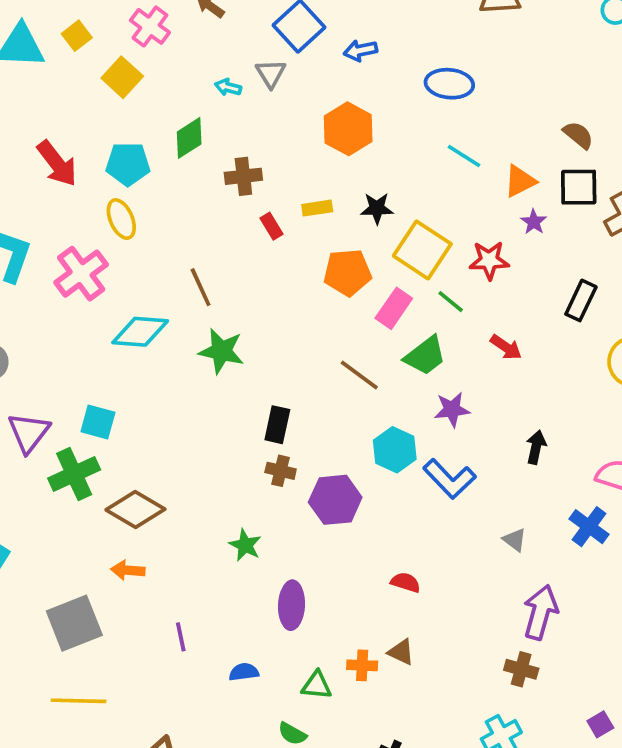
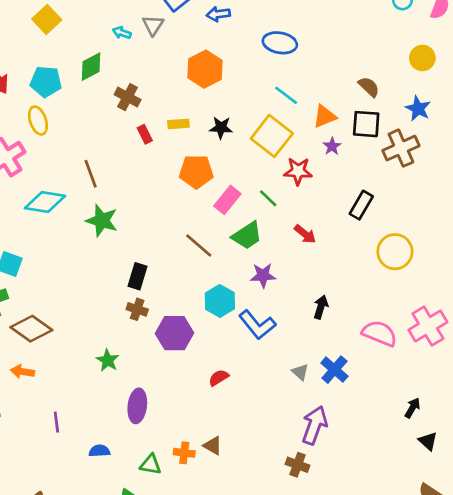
brown cross: (243, 176) -> (128, 97), turned 30
yellow square: (422, 250) -> (272, 136), moved
blue cross: (589, 527) -> (334, 370), moved
red semicircle: (405, 582) -> (219, 378), moved, turned -54

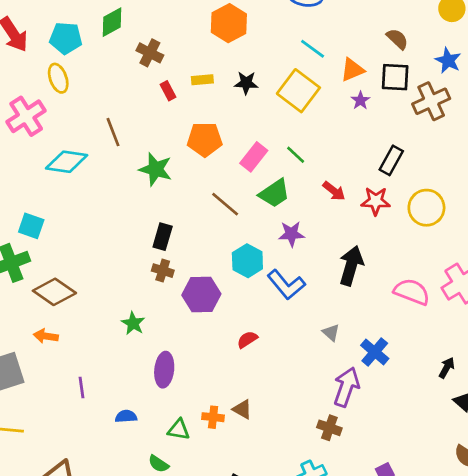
red star: (298, 171) -> (376, 201), moved
orange pentagon: (196, 172) -> (205, 139), moved
green star: (102, 221) -> (156, 169), moved
black arrow: (321, 307) -> (351, 266), size x1.6
blue cross: (334, 370) -> (375, 352), moved

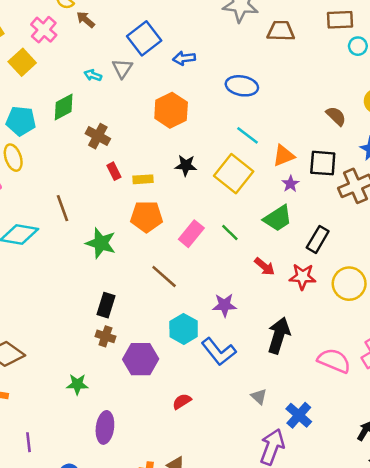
brown semicircle: (397, 39) -> (336, 116), moved
yellow rectangle: (202, 80) -> (143, 179), moved
green trapezoid: (274, 193) -> (278, 218), moved
green star: (133, 323) -> (77, 384), turned -30

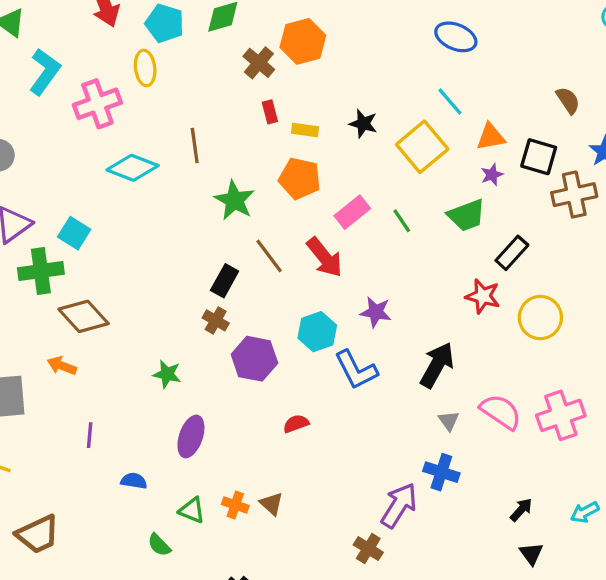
orange hexagon: (171, 110) -> (303, 41), moved
red arrow: (264, 266) -> (325, 257), moved, size x1.5
brown line: (164, 277) -> (269, 256), moved
gray triangle: (259, 397) -> (449, 421), moved
blue cross: (299, 415) -> (441, 472), turned -35

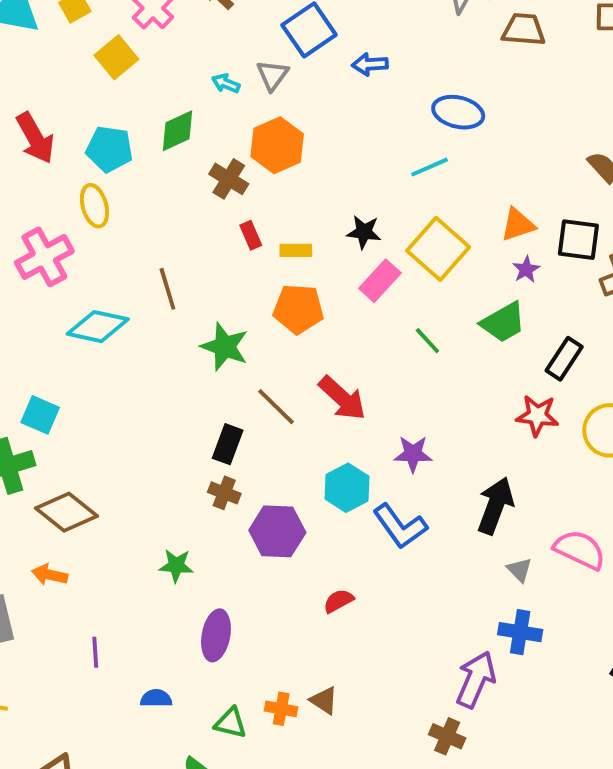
cyan line: (450, 102) -> (429, 167), moved, turned -64
pink rectangle: (352, 212) -> (380, 281), moved

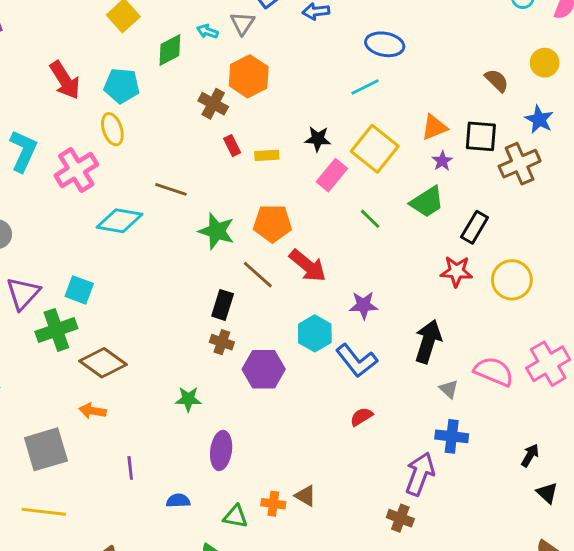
green diamond: (178, 131) -> (170, 50), moved
brown line: (167, 289) -> (171, 189), turned -52
orange pentagon: (298, 309) -> (272, 223), moved
red semicircle: (338, 601) -> (361, 417), moved

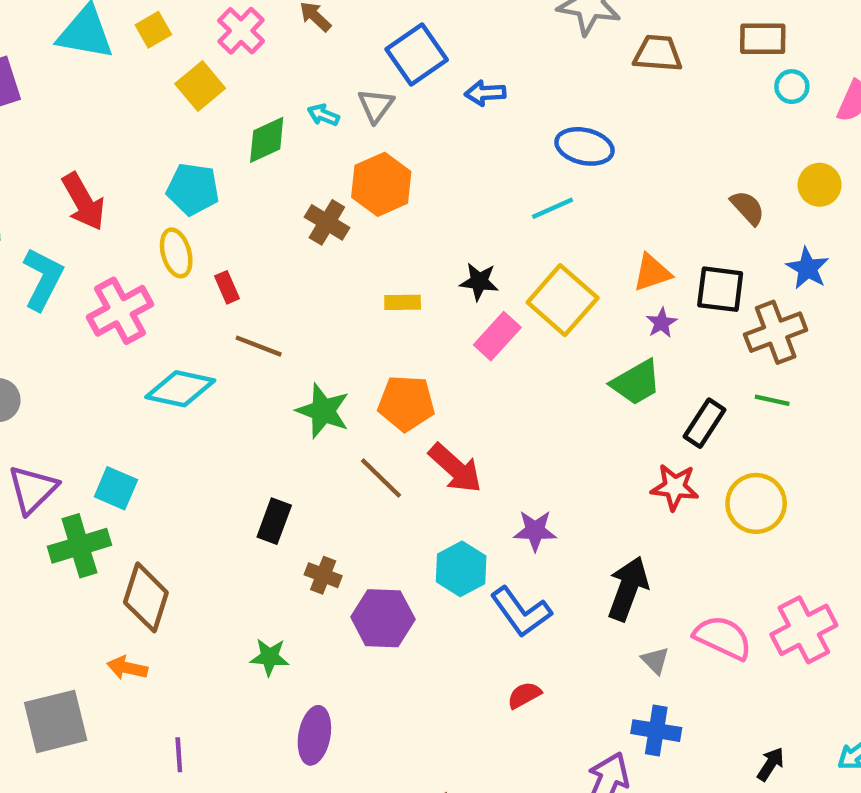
red arrow: (65, 80) -> (83, 202), moved
red rectangle: (232, 146) -> (227, 287), moved
green line: (370, 219) -> (772, 400), moved, turned -35
black rectangle: (223, 305) -> (274, 521), moved
brown diamond: (103, 363) -> (146, 597), turned 69

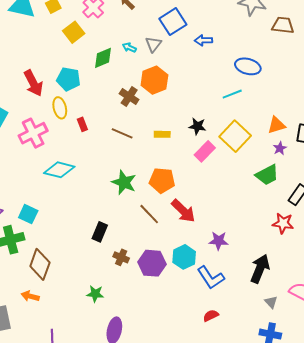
red arrow: (83, 202) -> (33, 83), moved
brown line: (259, 346) -> (122, 133), moved
purple hexagon: (383, 618) -> (152, 263), moved

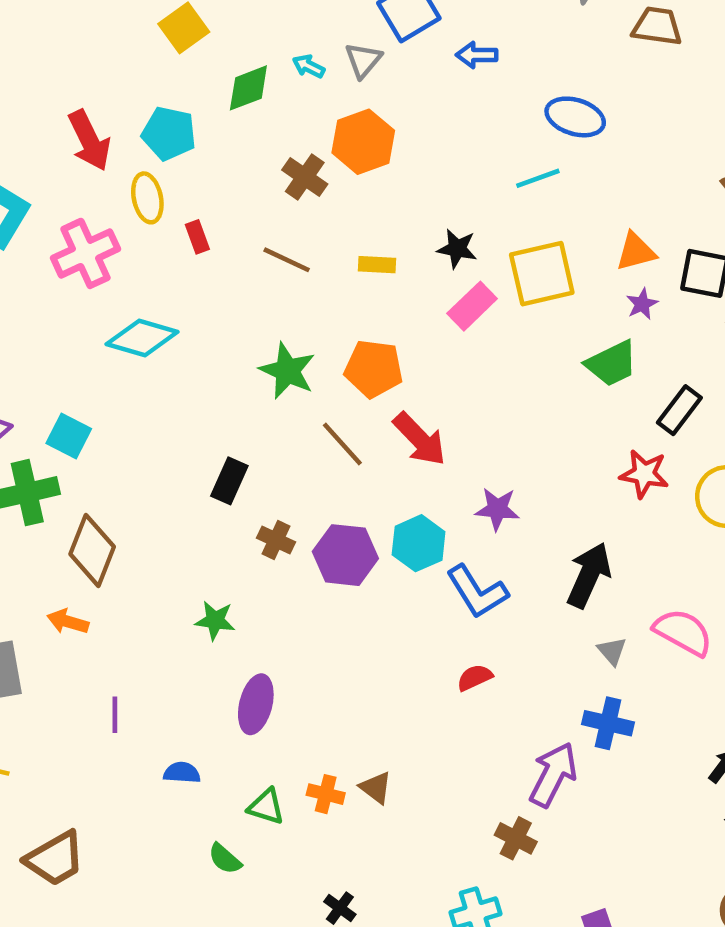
yellow square: (235, 136) -> (542, 274), turned 32

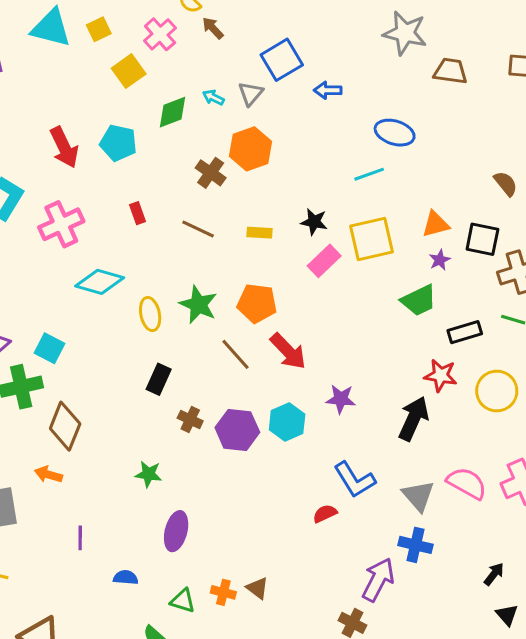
yellow ellipse: (147, 198) -> (150, 314), moved
black rectangle: (679, 410) -> (465, 332), turned 36
black arrow: (589, 575) -> (414, 419), moved
blue L-shape: (477, 592) -> (355, 480), moved
gray triangle: (612, 651) -> (418, 496), size x1.6

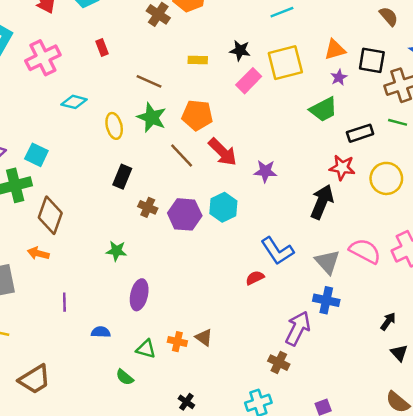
brown line: (198, 229) -> (149, 81), moved
cyan diamond: (100, 282) -> (74, 102), size x0.7
purple star: (341, 399) -> (265, 171), moved

